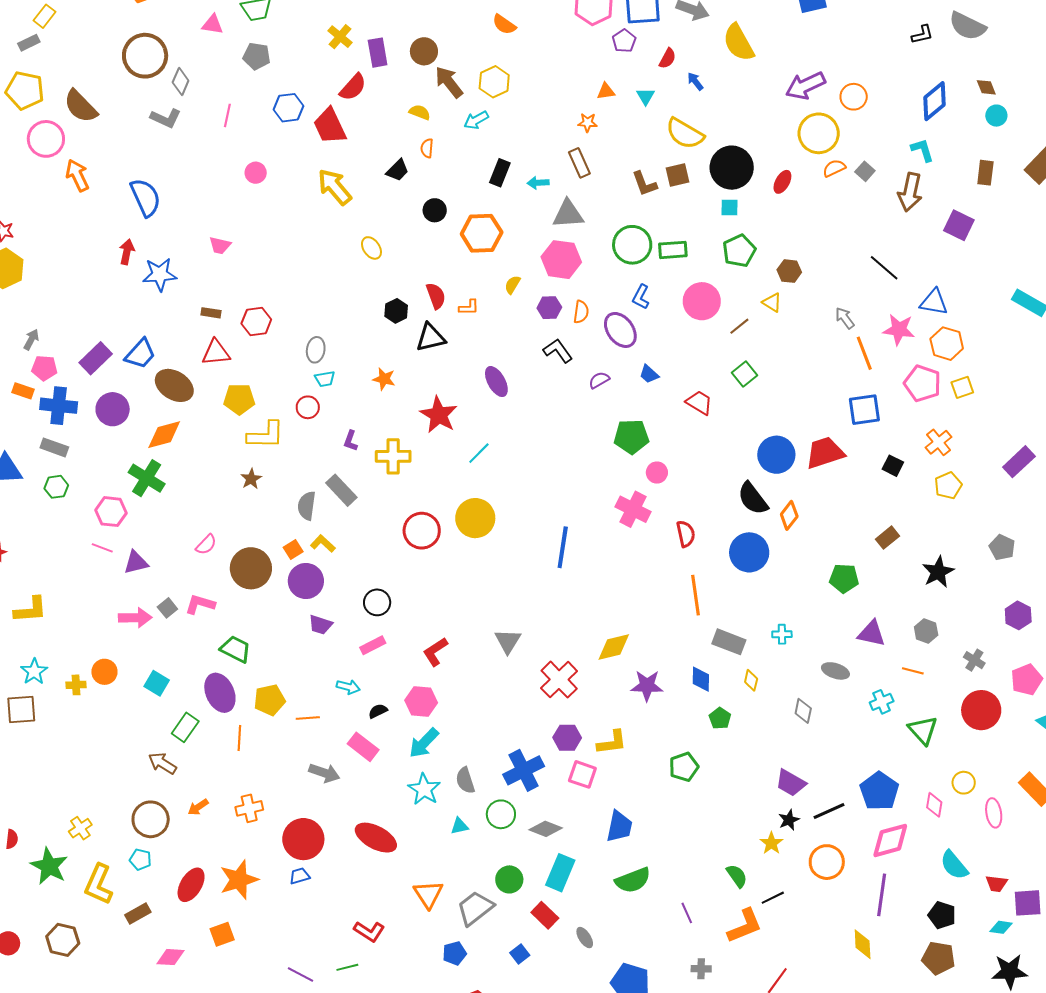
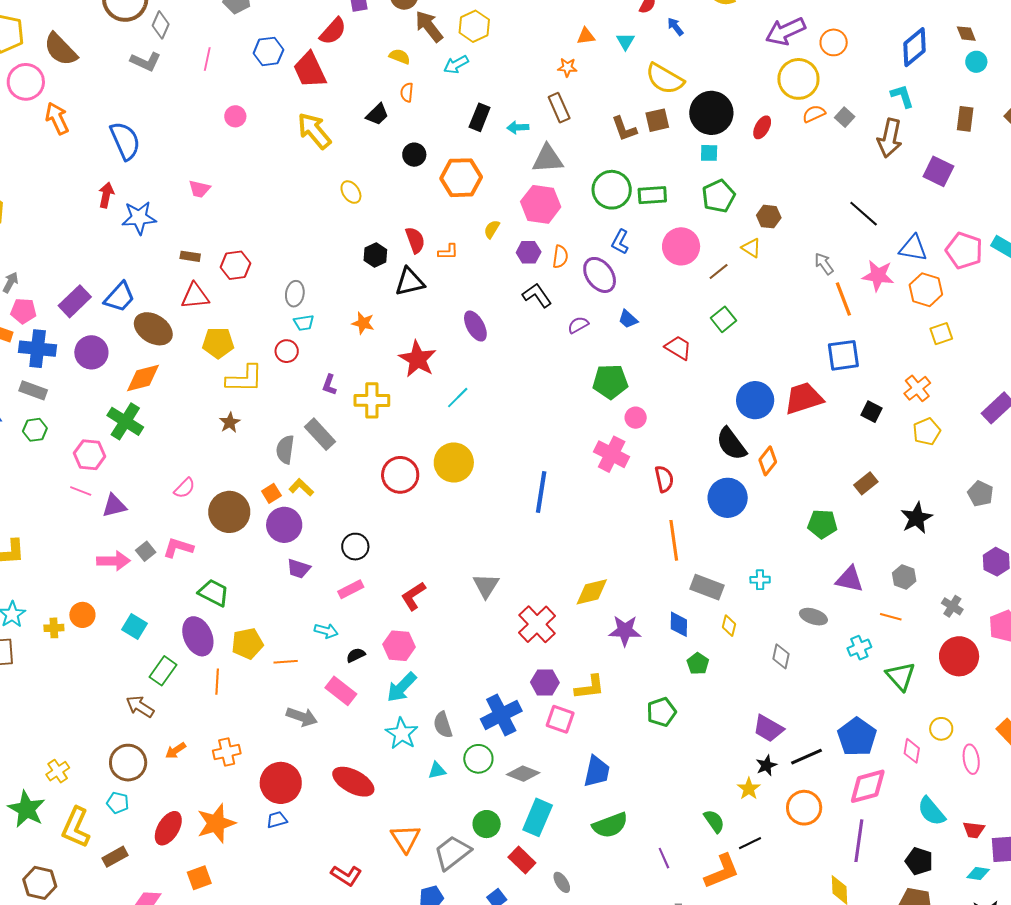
pink pentagon: (922, 383) -> (964, 251), moved

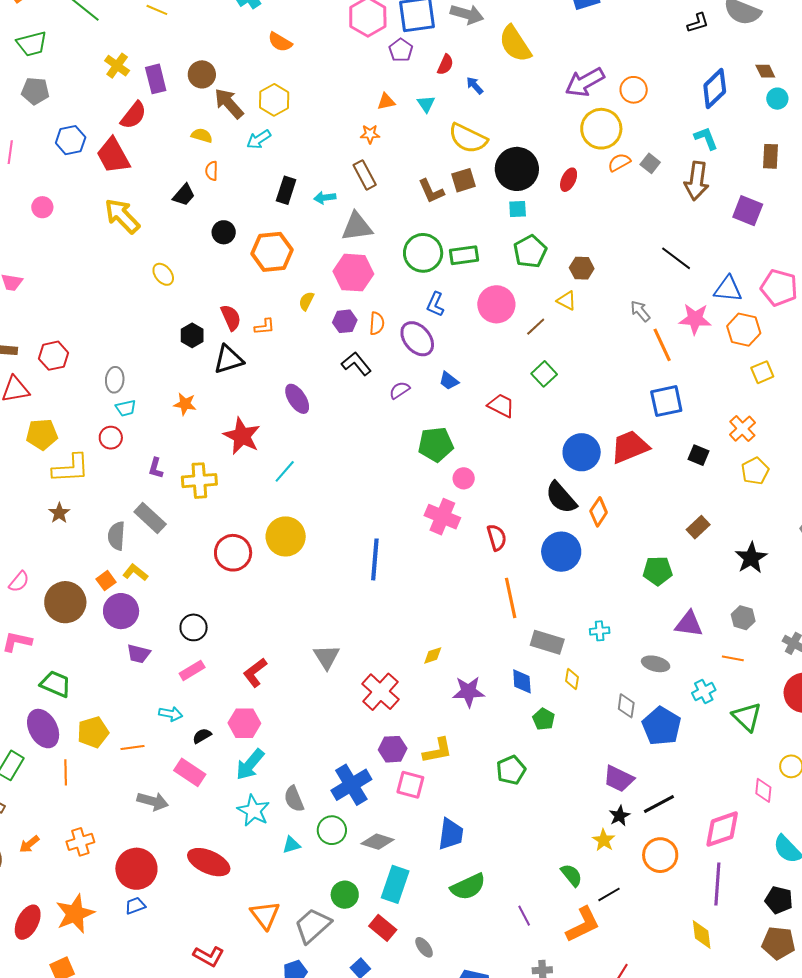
yellow diamond: (592, 592) -> (433, 655), size x0.6
blue pentagon: (857, 737) -> (662, 726), moved

